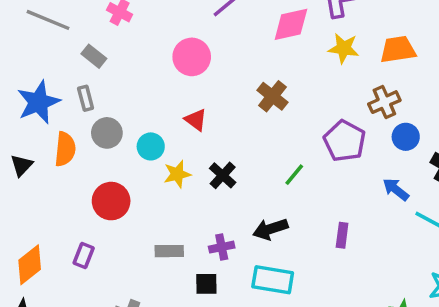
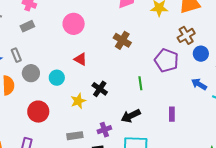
gray rectangle: (94, 56) -> (27, 26), moved, turned -56
yellow star: (177, 174) -> (78, 101), moved
green line: (294, 175) -> (140, 83), turned -40

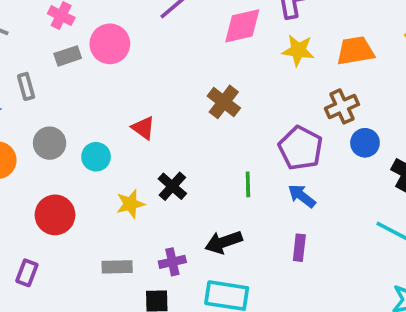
pink circle: (74, 24) -> (110, 44), moved
gray rectangle: (27, 26) -> (68, 56), moved
gray rectangle: (16, 55) -> (26, 86), moved
blue arrow: (199, 84) -> (302, 196), moved

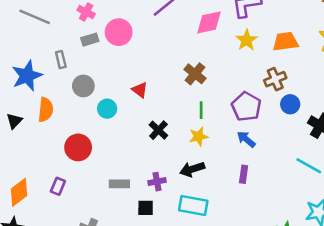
yellow star: (298, 50) -> (247, 40), turned 30
gray circle: (50, 143) -> (83, 86), moved
green line: (248, 184) -> (201, 110), moved
yellow star: (130, 204) -> (199, 137), moved

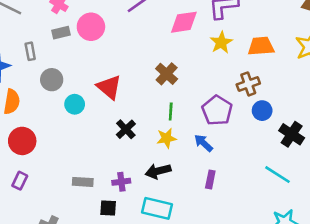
red triangle: (140, 90) -> (109, 87), size x1.5
blue arrow: (246, 139) -> (204, 143), moved
red circle: (78, 147) -> (22, 141), moved

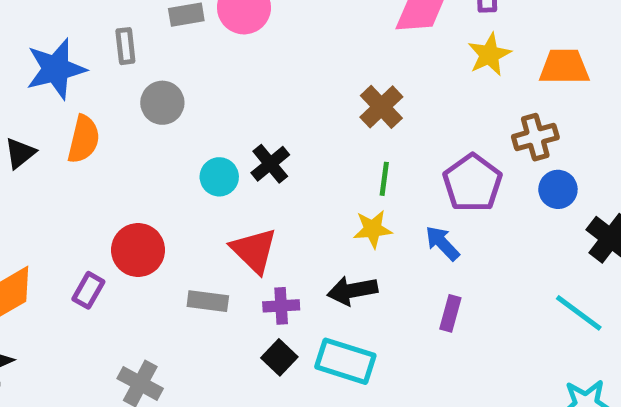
red triangle: (109, 87) -> (254, 250), moved
cyan circle: (75, 104) -> (219, 177), moved
black cross: (126, 129) -> (270, 164), moved
red circle: (22, 141) -> (138, 250), moved
black square: (108, 208) -> (279, 357), moved, turned 36

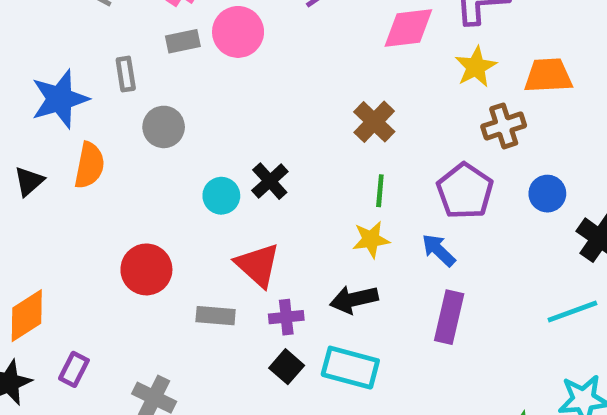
brown cross: (535, 137) -> (504, 126), moved
purple rectangle: (88, 290) -> (74, 369), moved
purple rectangle: (450, 313) -> (449, 317), size x1.5
cyan line: (579, 313) -> (572, 311), turned -54

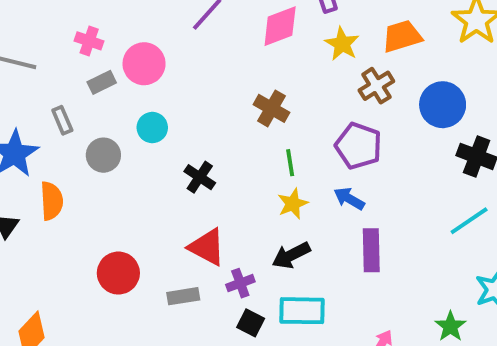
blue circle: (547, 194) -> (443, 105), moved, size x1.5
cyan circle: (221, 196) -> (152, 128), moved

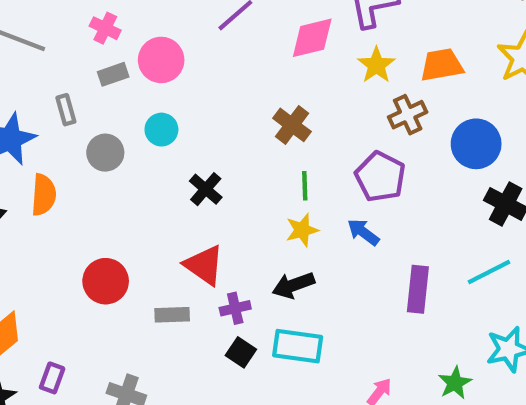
purple rectangle: (371, 250) -> (418, 289), moved

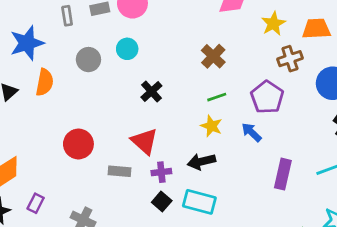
gray rectangle: (66, 110) -> (67, 16), moved
green line: (305, 186) -> (217, 97), turned 66
yellow star: (302, 230) -> (211, 126), turned 30

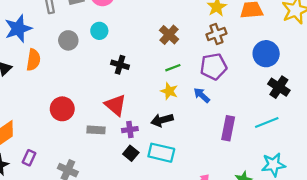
brown cross: (290, 59) -> (216, 34), moved
black cross: (151, 91) -> (120, 65), turned -30
purple pentagon: (267, 97) -> (213, 67), turned 30

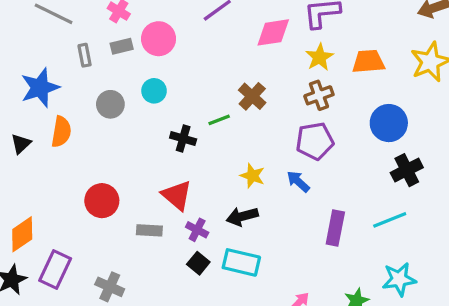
green line: (173, 68) -> (219, 120), moved
black cross: (279, 87) -> (407, 170), turned 30
purple cross: (130, 130) -> (197, 230), turned 35
purple rectangle: (29, 158) -> (55, 269), size x1.6

